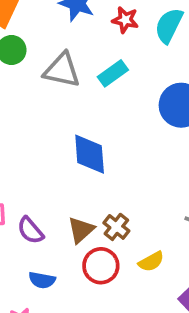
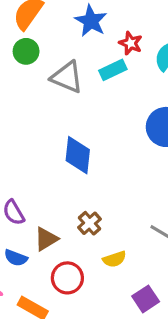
cyan rectangle: (113, 73) -> (113, 70), moved
brown triangle: (81, 230) -> (46, 239), moved
red circle: (101, 266) -> (67, 278), moved

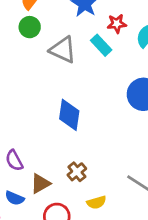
red star: (131, 43) -> (117, 24), turned -30
cyan rectangle: (113, 70) -> (101, 45), turned 70

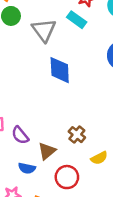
gray triangle: (63, 50) -> (44, 30), turned 40
blue diamond: (69, 115) -> (60, 70), moved

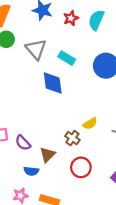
cyan rectangle: (77, 20) -> (67, 58), moved
yellow semicircle: (99, 158) -> (90, 124), moved
red circle: (67, 177) -> (81, 167), moved

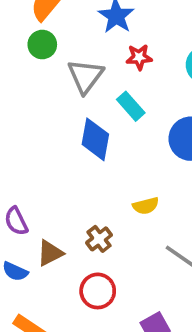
red star: (71, 18) -> (139, 57), moved
yellow semicircle: (90, 124) -> (146, 206), moved

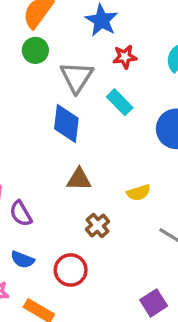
blue diamond: (95, 139) -> (66, 123), moved
brown triangle: (50, 253) -> (79, 179), moved, turned 32
red circle: (98, 291) -> (71, 270), moved

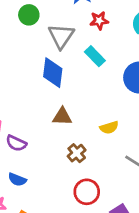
purple semicircle: (21, 214) -> (16, 143), turned -36
red circle: (71, 270) -> (87, 192), moved

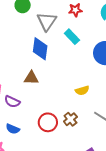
brown triangle: (62, 117) -> (31, 78), moved
brown cross: (77, 153) -> (70, 119), moved
red circle: (87, 192) -> (48, 122), moved

